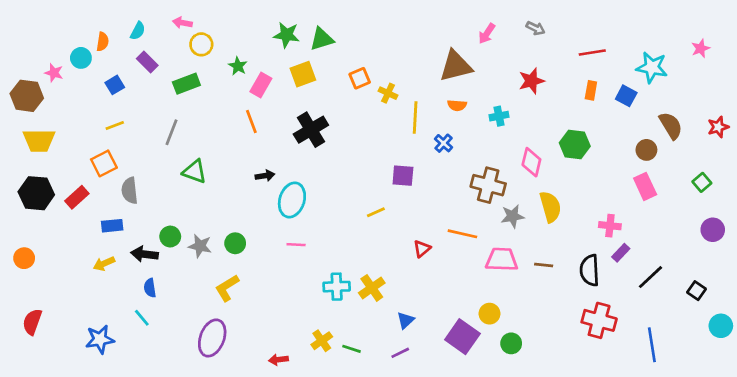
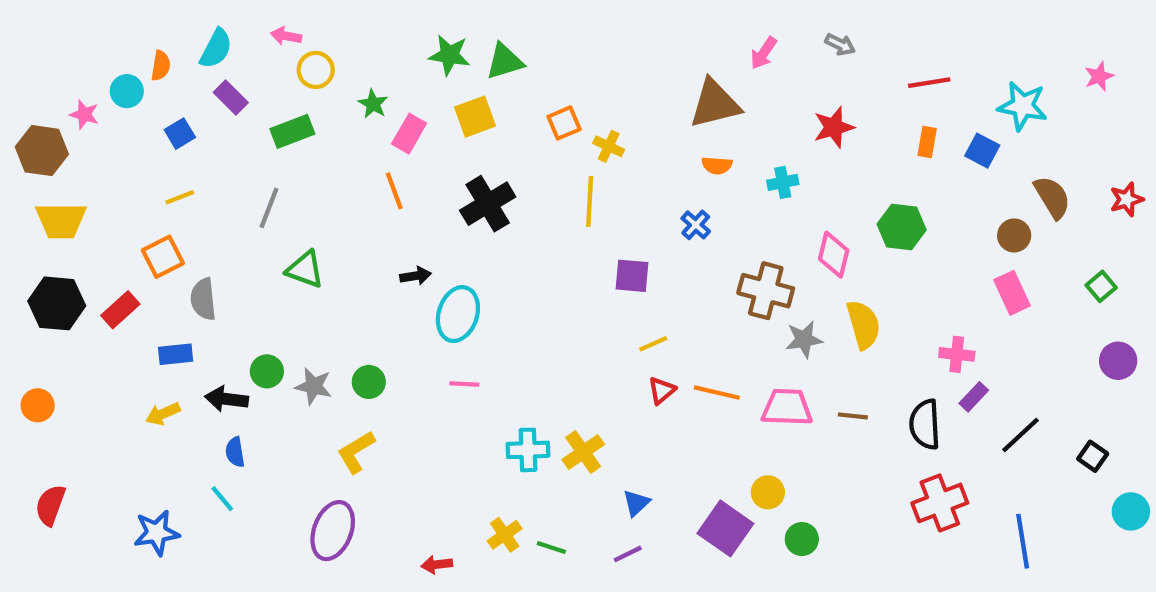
cyan semicircle: (138, 31) -> (216, 49), size x1.4
yellow line: (415, 117) -> (590, 202), moved
yellow line: (376, 212) -> (653, 344), moved
orange line: (462, 234) -> (717, 393), moved
red cross: (599, 320) -> (940, 503), turned -36

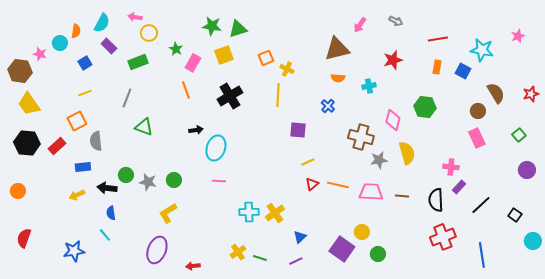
yellow trapezoid: (61, 221) -> (29, 104), turned 55
red arrow: (437, 565) -> (193, 266), moved

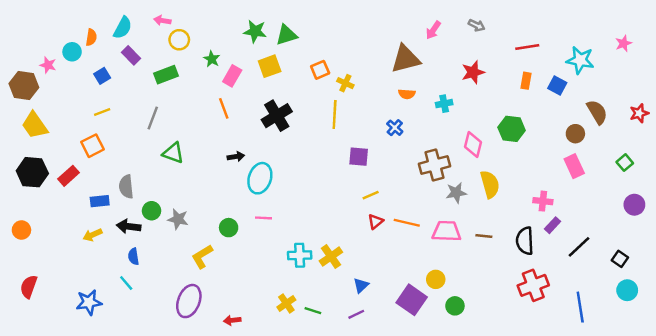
brown cross: (361, 137) -> (434, 165), turned -30
gray semicircle: (96, 141) -> (126, 187), moved
green circle: (174, 180) -> (229, 228), moved
cyan circle: (533, 241) -> (627, 290), moved

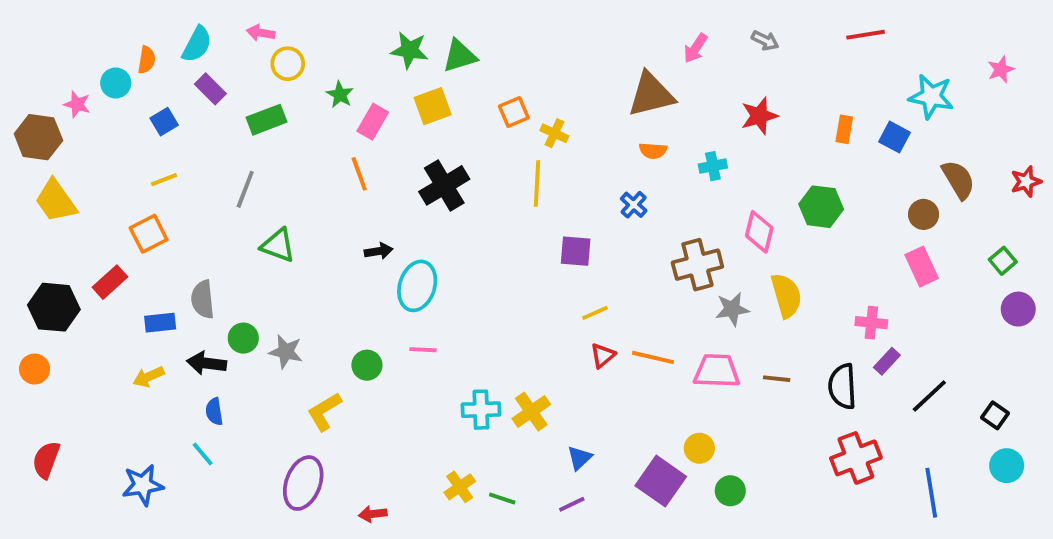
red line: (527, 47) -> (866, 35), moved
black hexagon: (32, 172) -> (54, 307), moved
purple circle: (634, 205) -> (1018, 309), moved

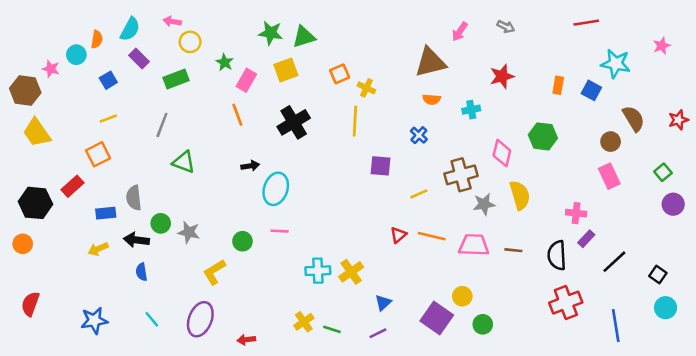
red line: (866, 35) -> (586, 23), moved
yellow line: (595, 313) -> (419, 194), moved
cyan line: (203, 454) -> (152, 319), moved

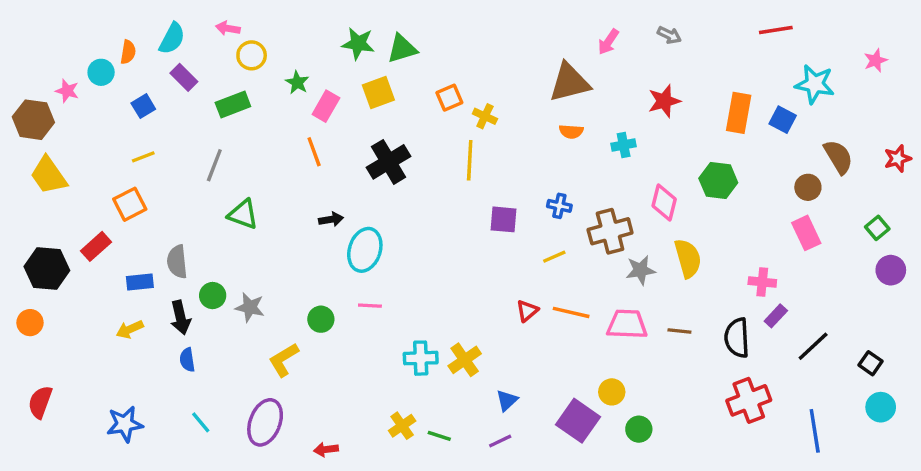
orange rectangle: (558, 85) -> (739, 113), size x1.6
blue cross: (419, 135) -> (559, 206), moved, turned -30
black arrow: (136, 240) -> (181, 318), turned -110

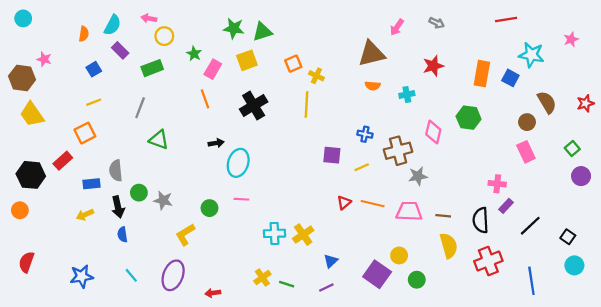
cyan circle: (101, 72) -> (23, 18), moved
purple square: (504, 219) -> (332, 155), moved
yellow semicircle: (688, 258) -> (449, 246), moved

